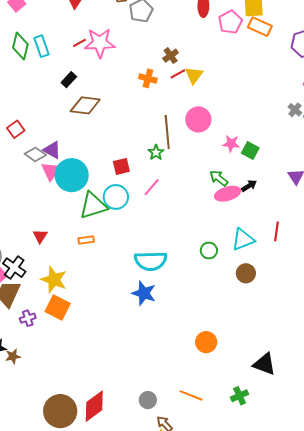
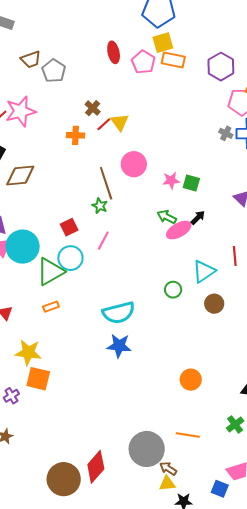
gray circle: (148, 400) -> (147, 449), size x2.0

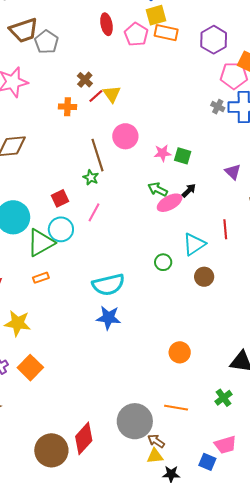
brown trapezoid: (31, 59) -> (24, 30), size x1.4
orange square: (38, 379) -> (30, 368), moved, turned 30

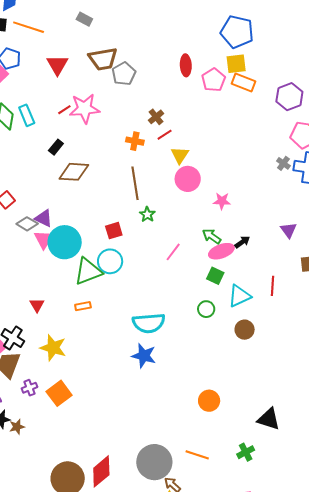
yellow triangle: (112, 94) -> (180, 155), moved
brown line: (97, 155) -> (135, 183), moved
green square: (183, 156) -> (215, 276), moved
pink line: (94, 212) -> (173, 252), moved

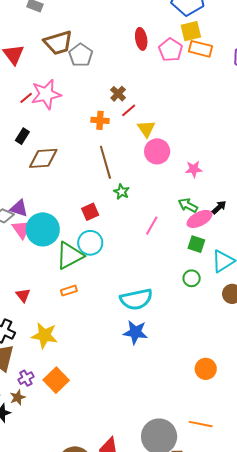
brown star: (17, 427) -> (18, 397), moved

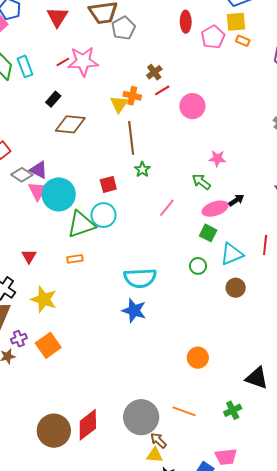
orange rectangle: (201, 49) -> (243, 41), size x0.6
yellow triangle: (146, 129) -> (119, 104), moved
pink circle: (157, 151) -> (192, 106), moved
green arrow: (188, 205) -> (201, 182), moved

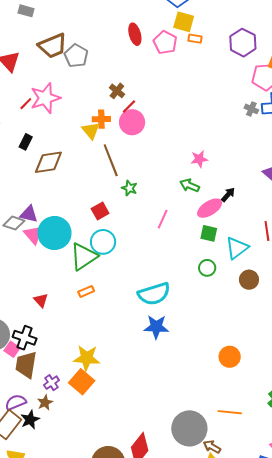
yellow square: (236, 22) -> (184, 22), turned 35
pink circle: (192, 106) -> (132, 122), moved
yellow star: (44, 299) -> (87, 358), moved

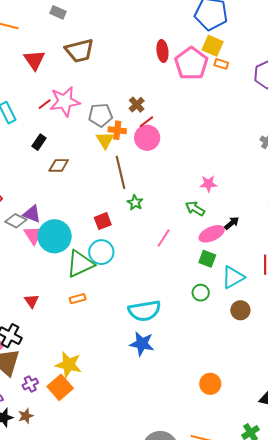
pink pentagon: (165, 42) -> (191, 63), size x1.4
gray pentagon: (76, 56) -> (100, 115), moved, turned 30
brown diamond: (48, 162) -> (59, 165), size x0.7
brown star: (45, 403) -> (26, 416), moved

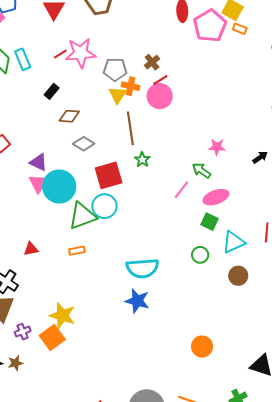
gray diamond: (16, 221) -> (84, 144), moved
red square: (103, 221) -> (109, 175), size x1.6
black arrow: (232, 223) -> (260, 157), moved
pink line: (164, 238) -> (181, 190), moved
red triangle: (32, 301) -> (31, 249), turned 49

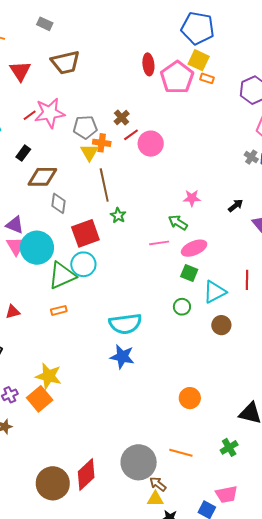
pink circle: (160, 96) -> (151, 144), moved
brown diamond: (69, 116) -> (42, 177), size x1.4
gray diamond: (84, 144) -> (59, 203), turned 70
pink line: (181, 190) -> (159, 243), turned 48

